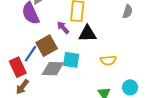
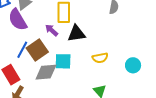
blue line: (31, 54) -> (22, 50), moved
cyan circle: (130, 87) -> (133, 65), moved

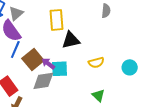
purple arrow: (52, 30) -> (48, 64), moved
blue line: (22, 50) -> (15, 50), moved

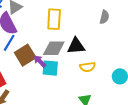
black triangle: (71, 40) -> (76, 46), moved
gray diamond: (43, 81) -> (54, 48), moved

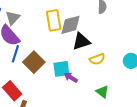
gray diamond: (54, 48) -> (71, 25), moved
purple arrow: (40, 61) -> (71, 77), moved

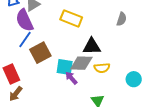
yellow rectangle: (54, 20) -> (71, 18), turned -75
gray diamond: (71, 25) -> (81, 63), moved

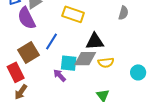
blue line: (25, 39) -> (52, 42), moved
brown square: (40, 53) -> (28, 52), moved
purple arrow: (71, 78) -> (60, 75), moved

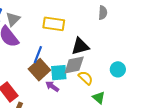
brown square: (28, 52) -> (39, 70), moved
yellow semicircle: (106, 63) -> (86, 78), moved, turned -119
cyan circle: (138, 72) -> (118, 69), moved

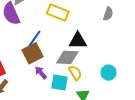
cyan square: (59, 73) -> (60, 83), moved

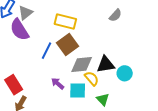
gray semicircle: (108, 14) -> (115, 15), turned 32
black triangle: (78, 41) -> (106, 64), moved
brown square: (33, 53) -> (67, 45), moved

